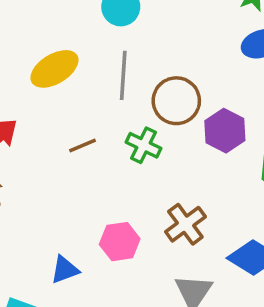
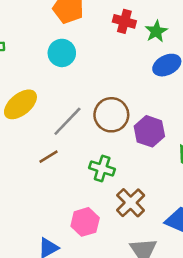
gray line: (123, 75) -> (67, 121), moved, turned 48
green cross: (144, 145) -> (102, 168), moved

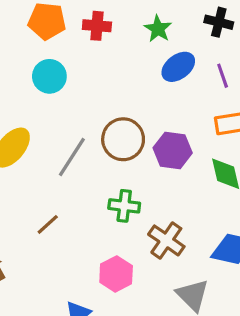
red cross: (124, 21) -> (97, 26), moved
brown line: (48, 157) -> (48, 224), moved

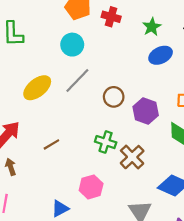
brown circle: (123, 139) -> (114, 97), size x0.7
gray line: (72, 157) -> (77, 80), moved
brown cross: (166, 240) -> (132, 157), moved

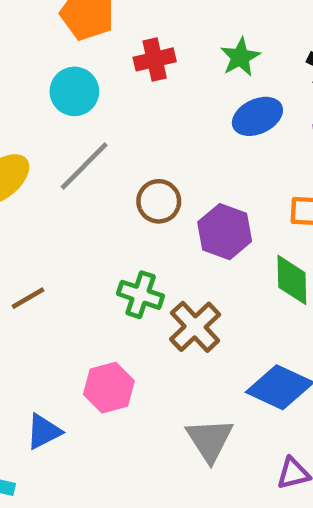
red cross: (111, 17) -> (155, 59), moved, turned -30

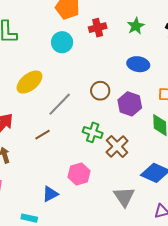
blue ellipse: (257, 116) -> (138, 64), moved, turned 35
gray line: (84, 166) -> (60, 104), moved

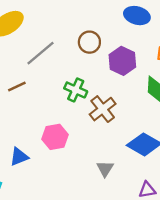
gray triangle: (124, 197) -> (105, 169), size x0.7

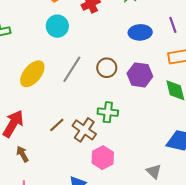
gray line: (41, 53) -> (72, 69), moved
brown cross: (103, 109) -> (84, 130), moved

